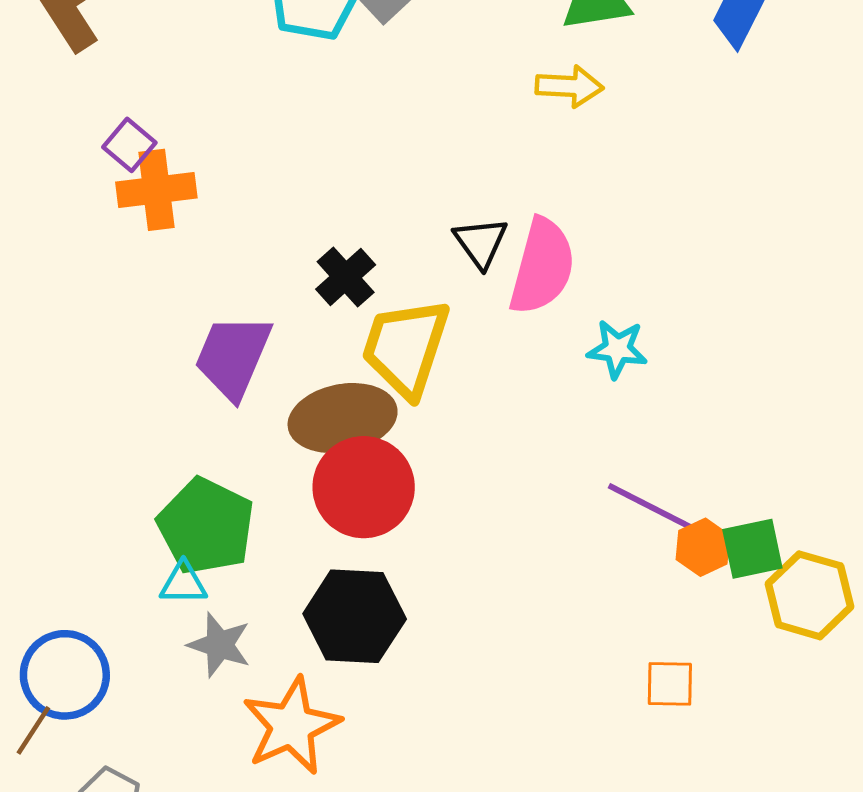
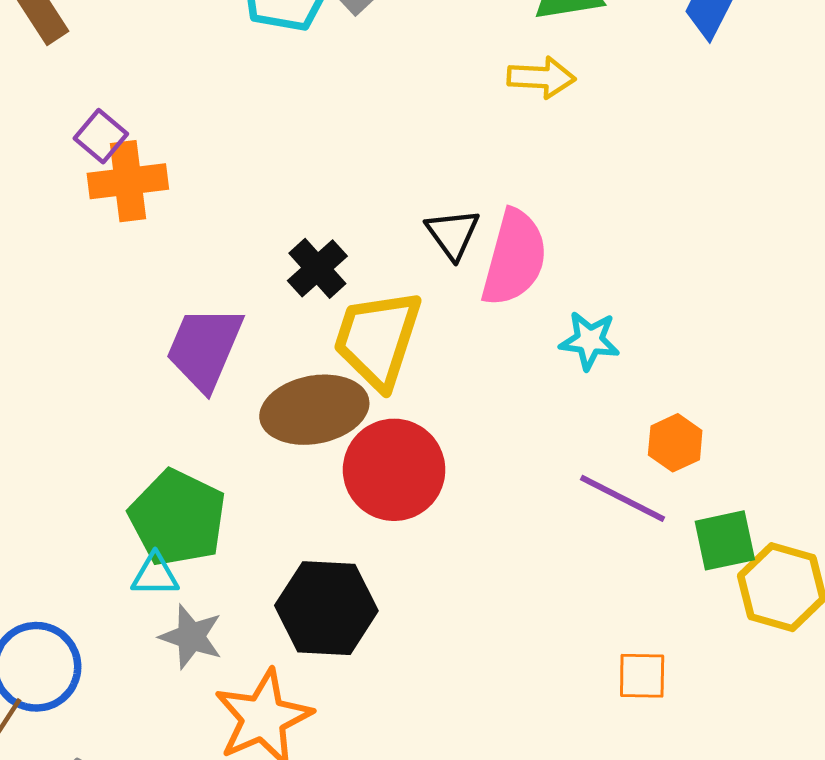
red circle: (364, 487) -> (394, 470), moved
orange hexagon: (703, 547) -> (675, 443), moved

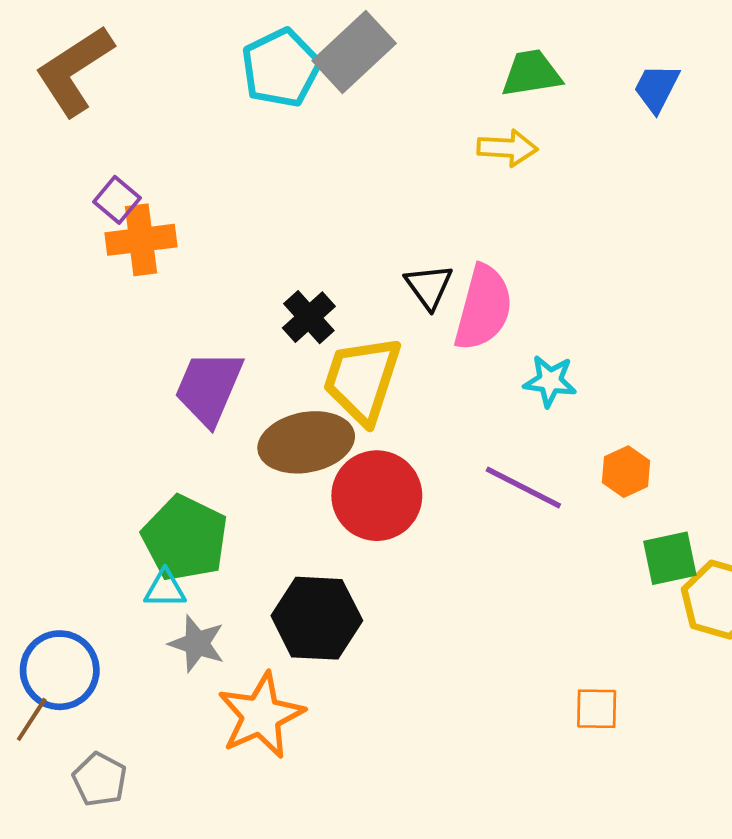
purple line: (623, 498) -> (523, 488), moved
orange square: (642, 676) -> (597, 709), moved

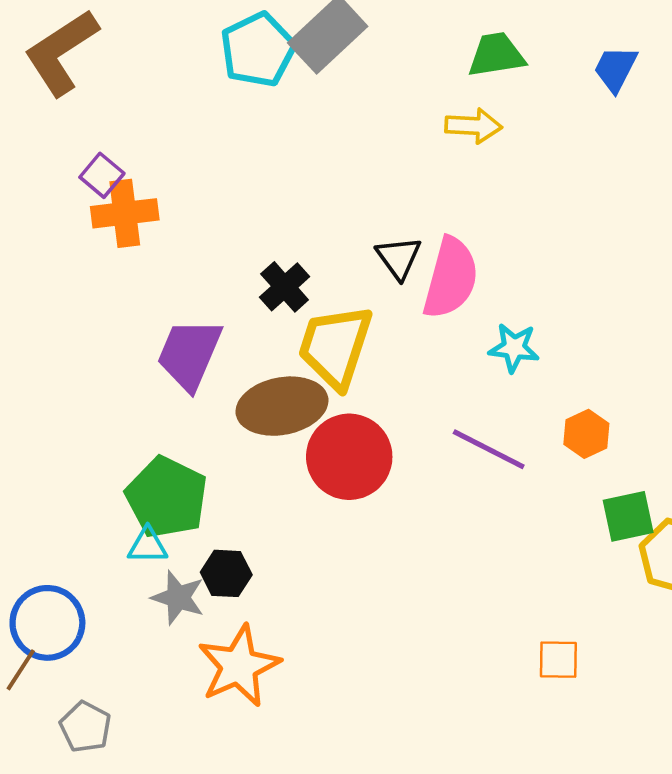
black hexagon: (317, 618) -> (226, 573), moved, size x0.6

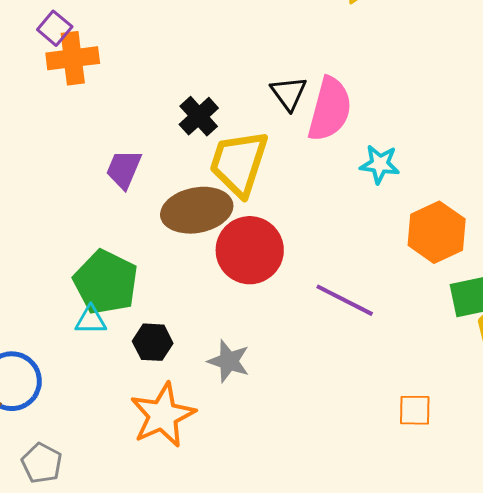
purple trapezoid: (189, 354) -> (124, 169), size x0.7
orange hexagon: (586, 434) -> (437, 232), size x1.6
purple line: (489, 449) -> (345, 300), moved
gray star: (178, 598) -> (229, 361), moved

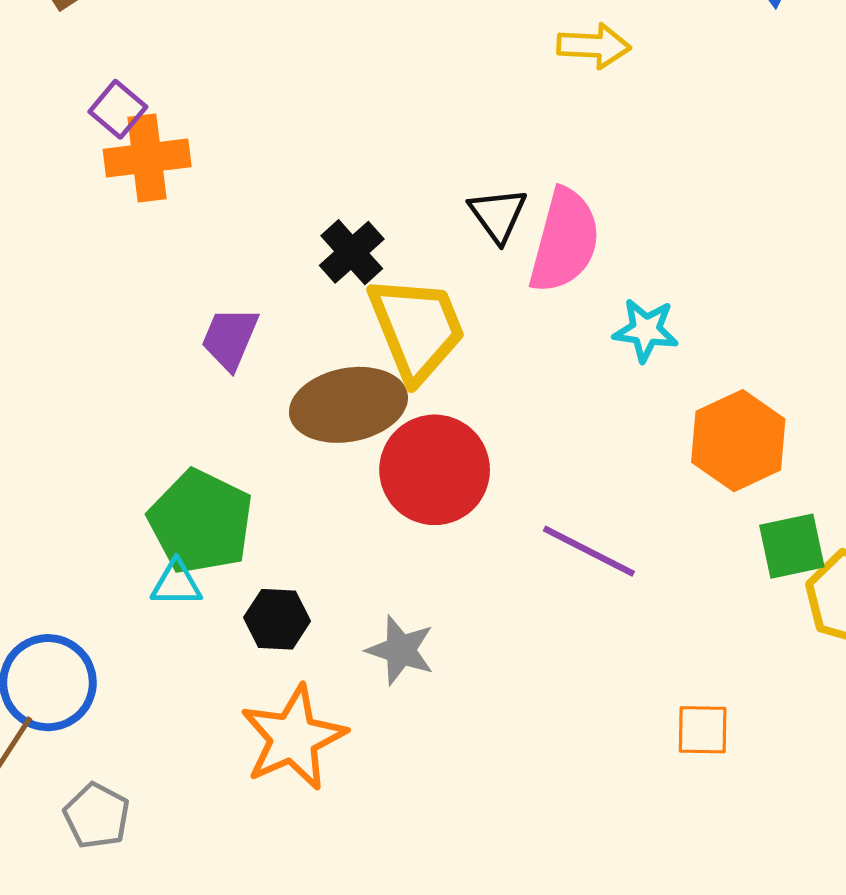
yellow trapezoid: (239, 163) -> (417, 329), turned 140

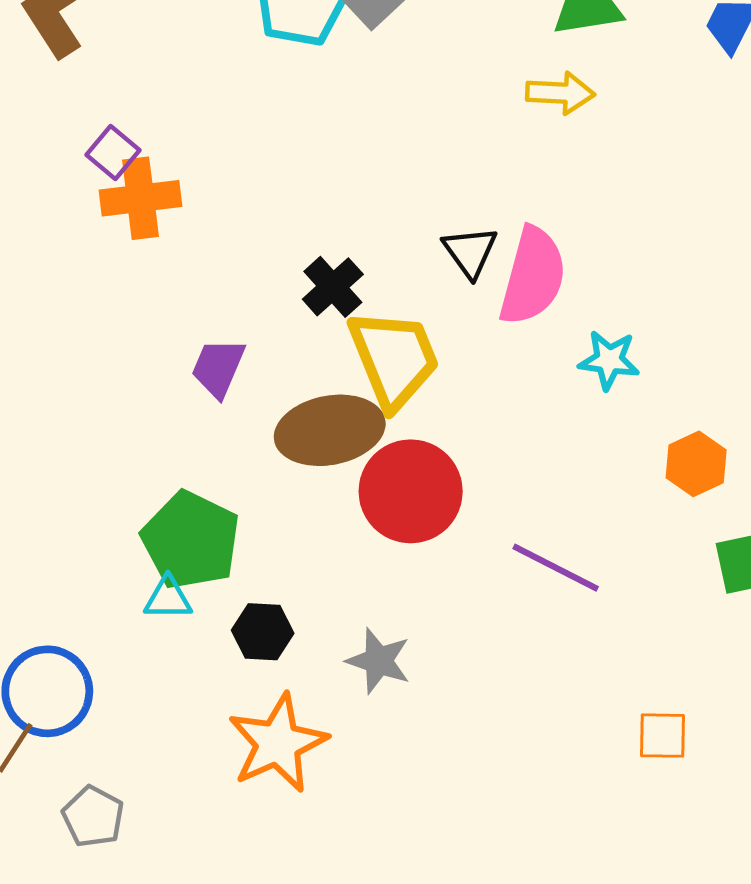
orange hexagon: (738, 441) -> (696, 464), size x0.7

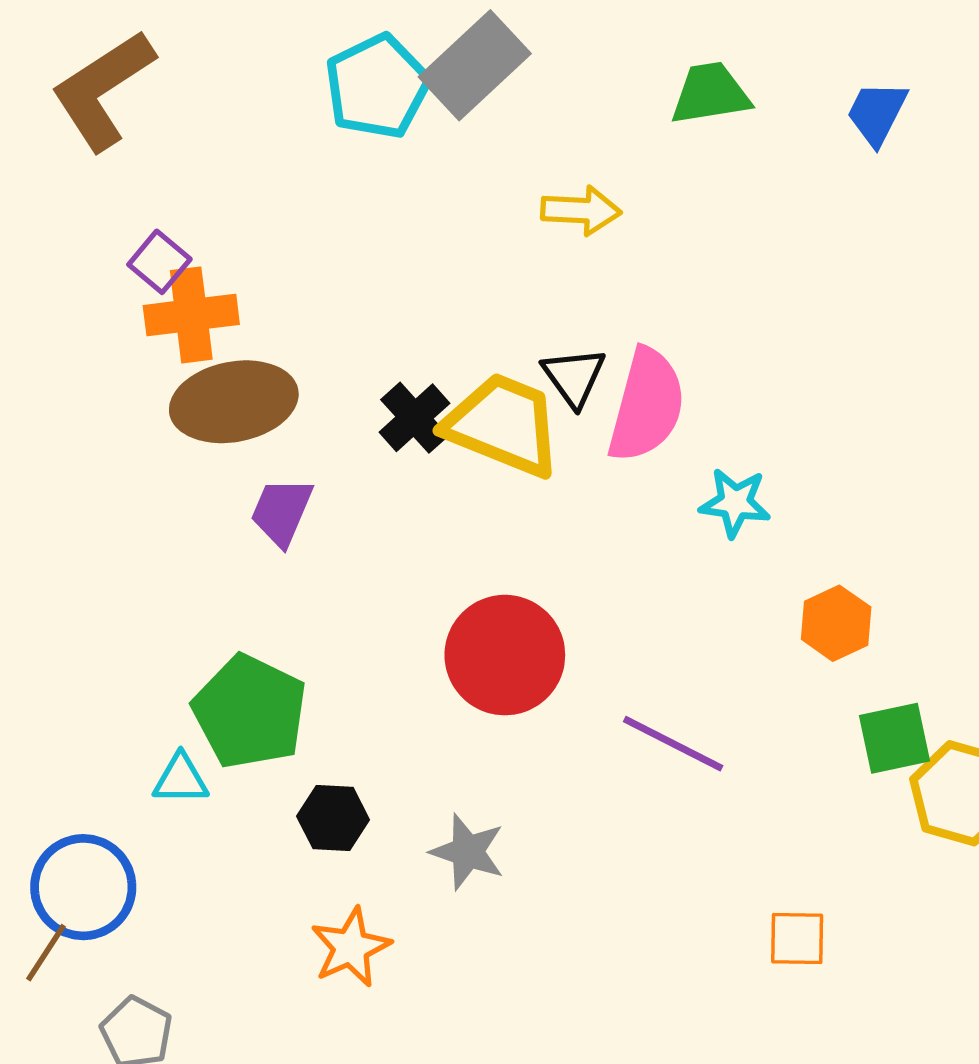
yellow arrow: (560, 93) -> (581, 210), moved
yellow trapezoid: (394, 359) -> (503, 425), moved, turned -46
brown ellipse: (330, 430) -> (234, 402), moved
cyan triangle: (168, 598) -> (181, 779), moved
orange star: (278, 743) -> (351, 947), size x0.7

